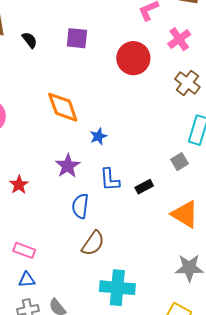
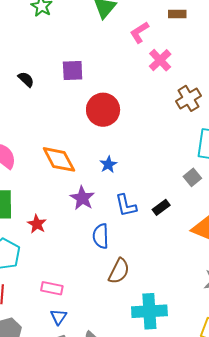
pink cross: (179, 39) -> (160, 60), moved
red circle: (133, 58) -> (103, 110), moved
brown cross: (187, 83) -> (188, 98), turned 30
orange diamond: (63, 107) -> (59, 159), moved
blue triangle: (27, 280) -> (59, 317), turned -42

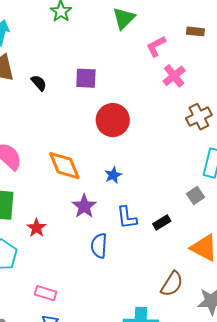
brown semicircle: (119, 271) -> (172, 284), moved

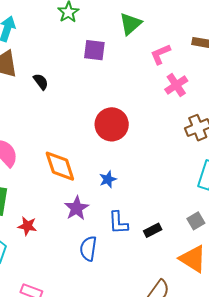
purple square: (86, 78) -> (94, 50), moved
gray square: (196, 196) -> (196, 221), moved
red star: (37, 228) -> (27, 226), turned -30

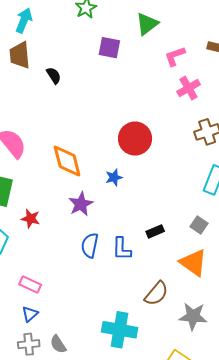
red circle: (112, 124) -> (135, 139), moved
gray square: (196, 221) -> (199, 225), turned -30
blue L-shape: (118, 223) -> (122, 249), moved

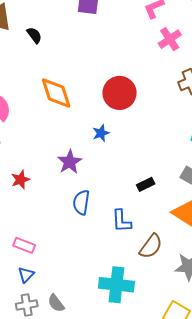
orange diamond: (67, 161) -> (56, 93), moved
red star: (31, 219) -> (20, 180), turned -30
blue L-shape: (122, 249) -> (121, 221), moved

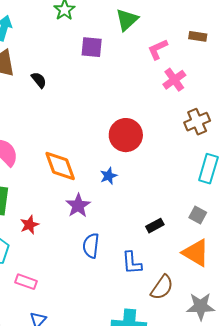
orange diamond: (56, 93) -> (60, 166), moved
pink rectangle: (24, 245) -> (26, 282), moved

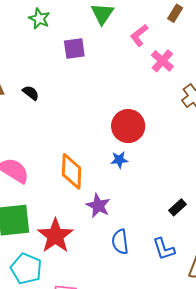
brown rectangle: (198, 36) -> (175, 13), turned -54
orange diamond: (60, 166) -> (72, 171), turned 36
blue star: (109, 176) -> (119, 160), moved, turned 30
red star: (29, 225) -> (55, 236), size x1.8

